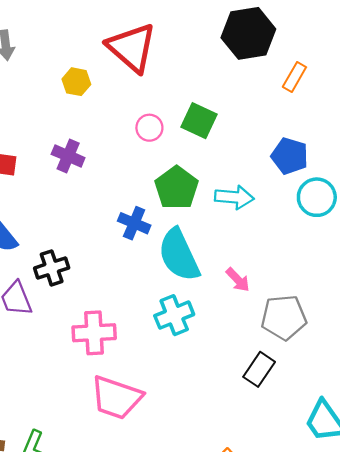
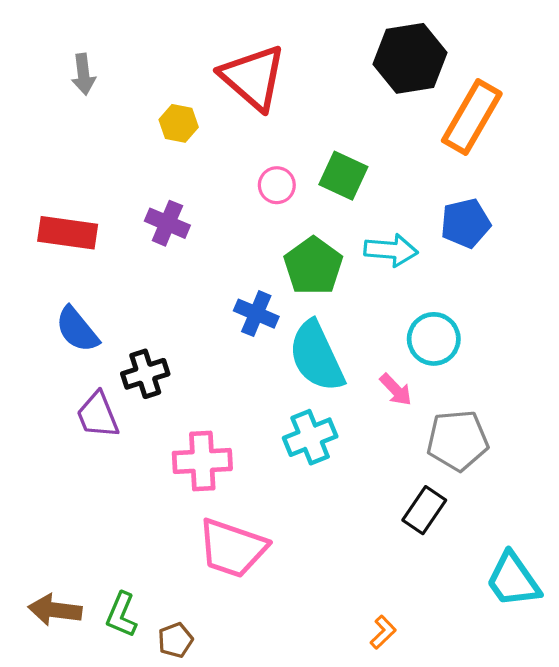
orange rectangle: (294, 77) -> (472, 117), size x1.8
blue pentagon: (290, 156) -> (465, 223), turned -30
cyan arrow: (234, 197) -> (391, 250), moved
cyan circle: (317, 197) -> (434, 339), moved

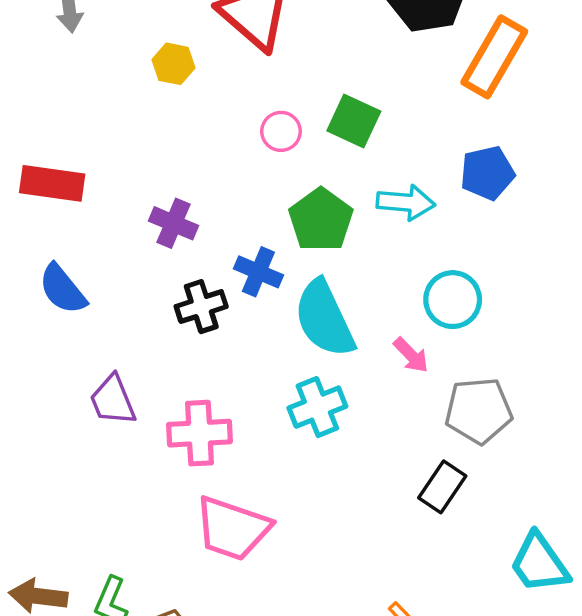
purple cross: (167, 223) -> (173, 223), moved
black cross: (145, 374) -> (201, 307), moved
purple trapezoid: (98, 415) -> (113, 400), moved

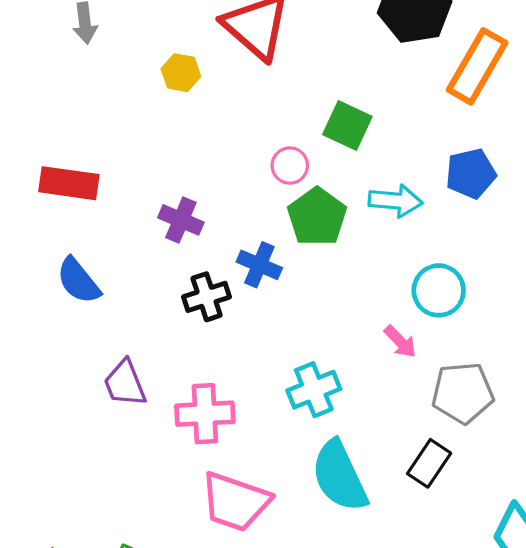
pink circle: (281, 131) -> (290, 166), moved
cyan semicircle: (324, 319) -> (339, 476), moved

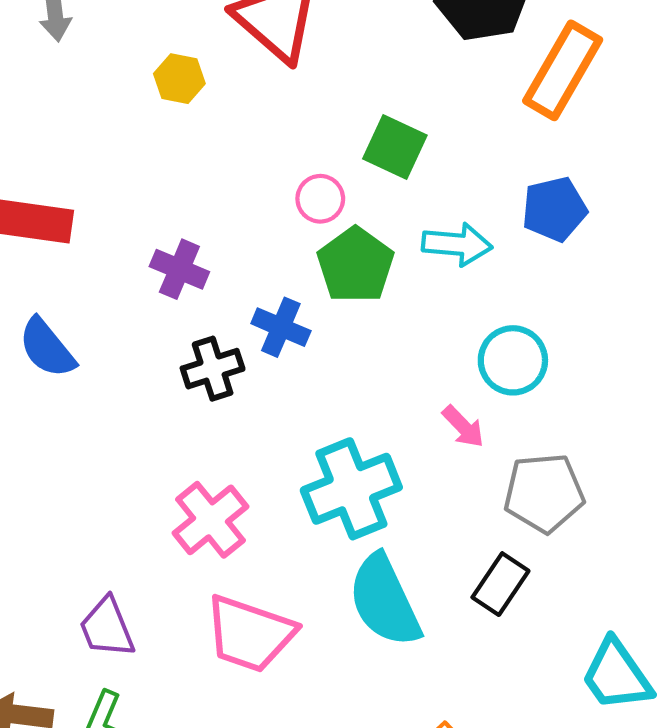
purple trapezoid: (125, 383) -> (107, 628), moved
cyan cross: (314, 390) -> (351, 489), size x1.4
pink cross: (205, 414) -> (210, 520), turned -36

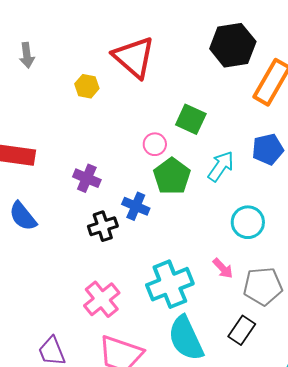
cyan arrow: (457, 244) -> (221, 166), turned -60
pink arrow: (463, 427) -> (223, 268), moved

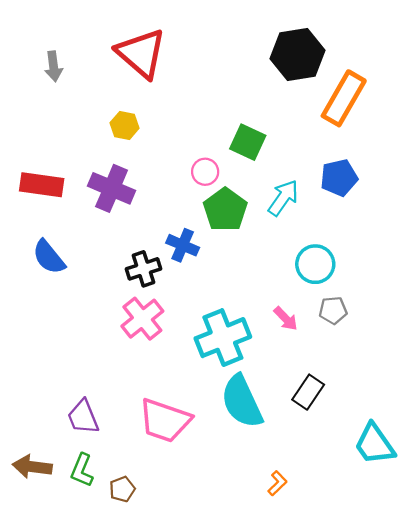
red triangle: (134, 57) -> (141, 53), moved
yellow hexagon: (87, 86) -> (125, 126), moved
purple cross: (87, 178) -> (112, 188), moved, size x1.4
gray pentagon: (263, 286) -> (333, 310), moved, size x0.6
pink cross: (102, 299) -> (142, 319), moved

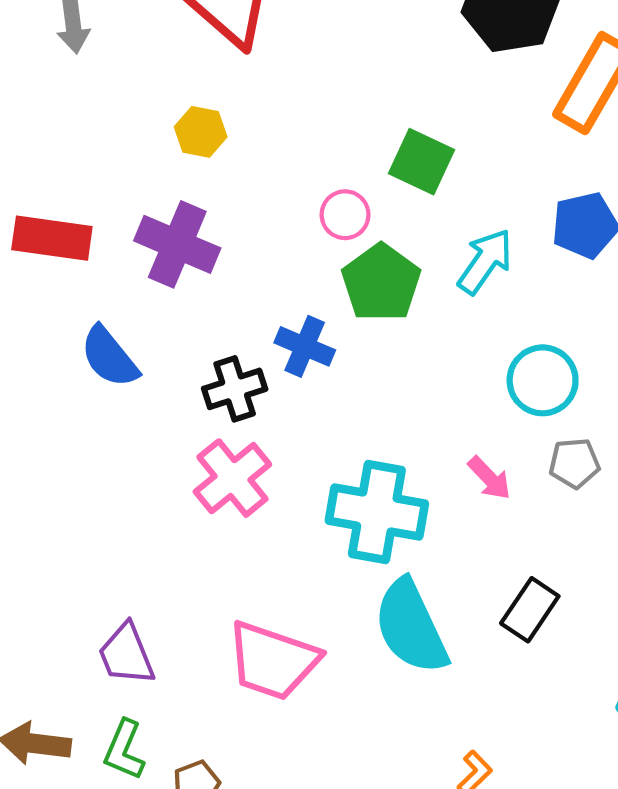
blue semicircle: (49, 257) -> (109, 357), moved
cyan cross: (223, 338) -> (377, 512), turned 32

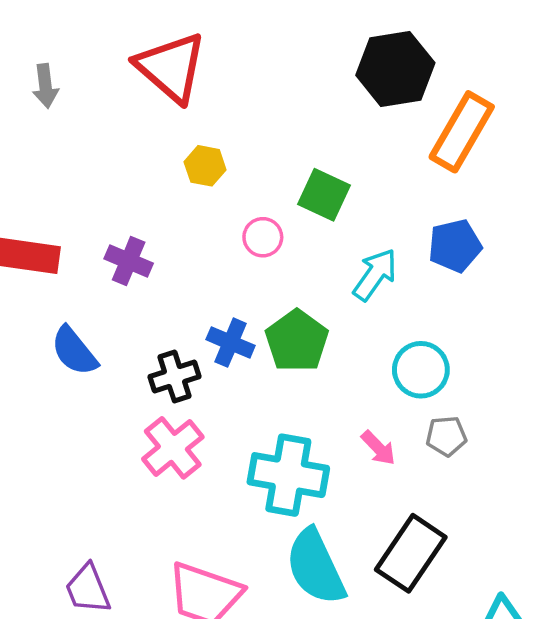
yellow hexagon: (201, 132) -> (205, 166), moved
purple cross: (177, 244) -> (129, 261), size x0.7
green pentagon: (381, 283) -> (297, 341), moved
black rectangle: (530, 610) -> (411, 553), size x1.5

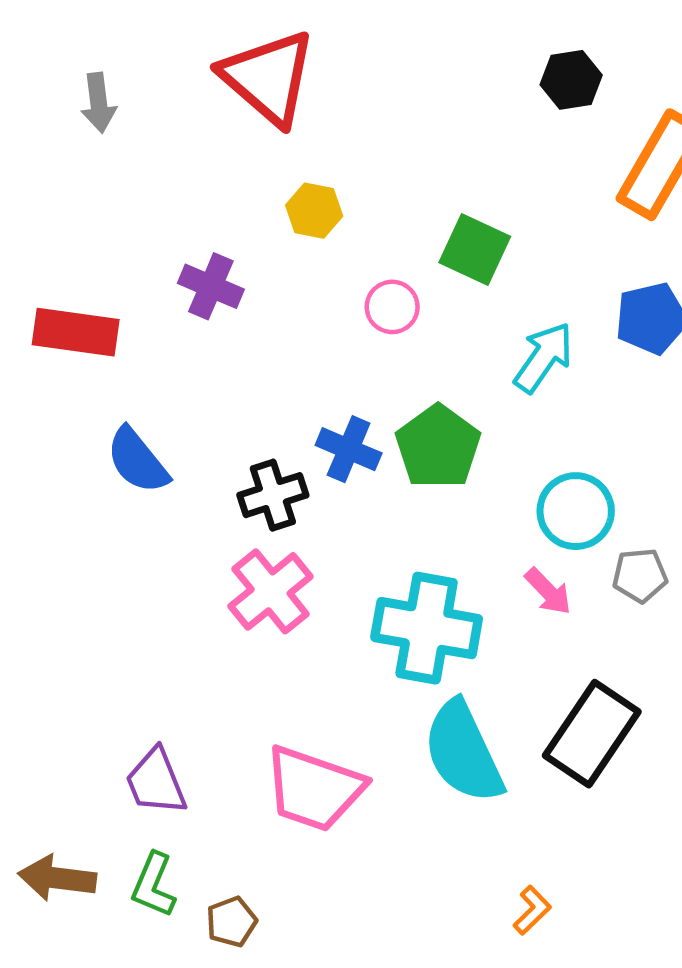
black hexagon: (395, 69) -> (571, 80), size x0.6
purple cross: (129, 261) -> (211, 286), moved
cyan circle: (421, 370) -> (576, 511), moved

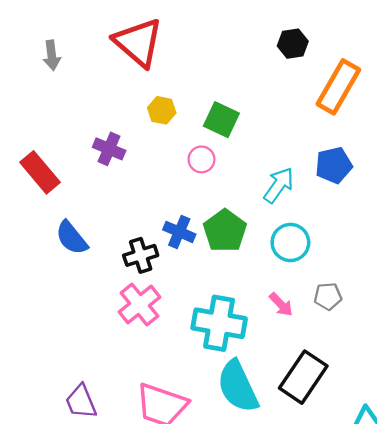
green square: (475, 250) -> (221, 120), moved
red rectangle: (76, 332) -> (40, 172), turned 42
cyan circle: (576, 511) -> (290, 242), moved

